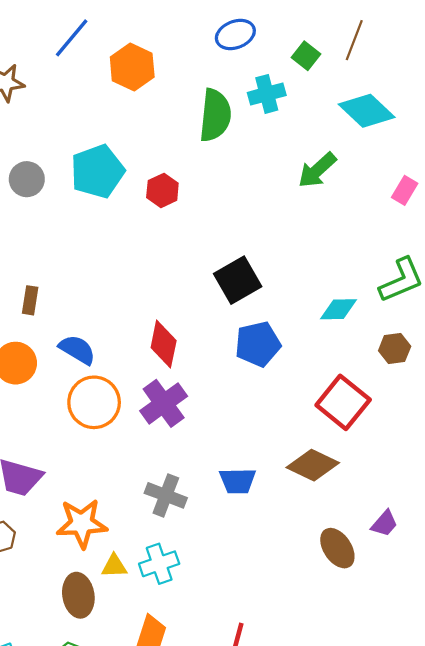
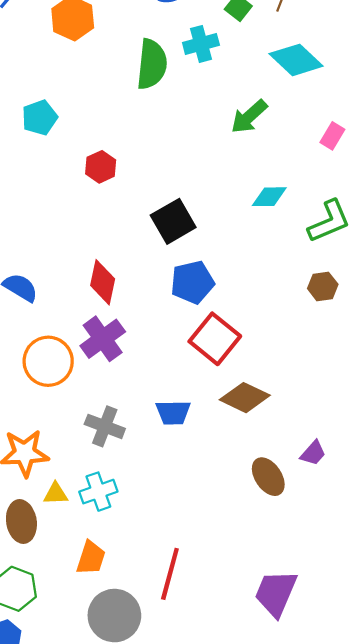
cyan pentagon: (97, 171) -> (40, 118), size x0.7
red hexagon: (162, 190) -> (101, 167), moved
cyan diamond: (339, 309) -> (269, 197), moved
orange circle: (94, 402) -> (48, 361), moved
red square: (343, 402) -> (215, 339), moved

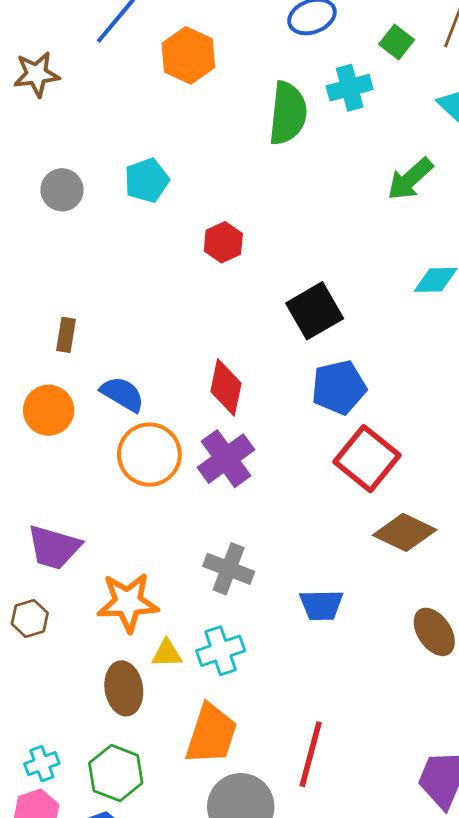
orange circle: (48, 361) -> (149, 455), moved
blue trapezoid: (173, 413) -> (321, 605), moved
orange trapezoid: (91, 558) -> (211, 734), size x1.4

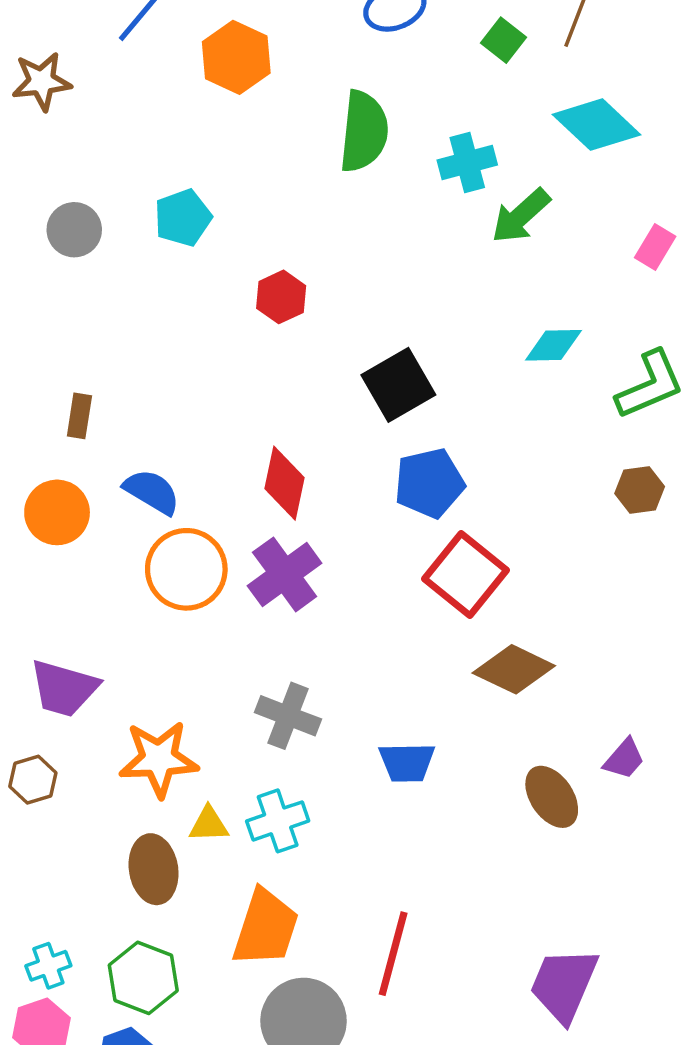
cyan cross: (350, 88) -> (467, 163), moved

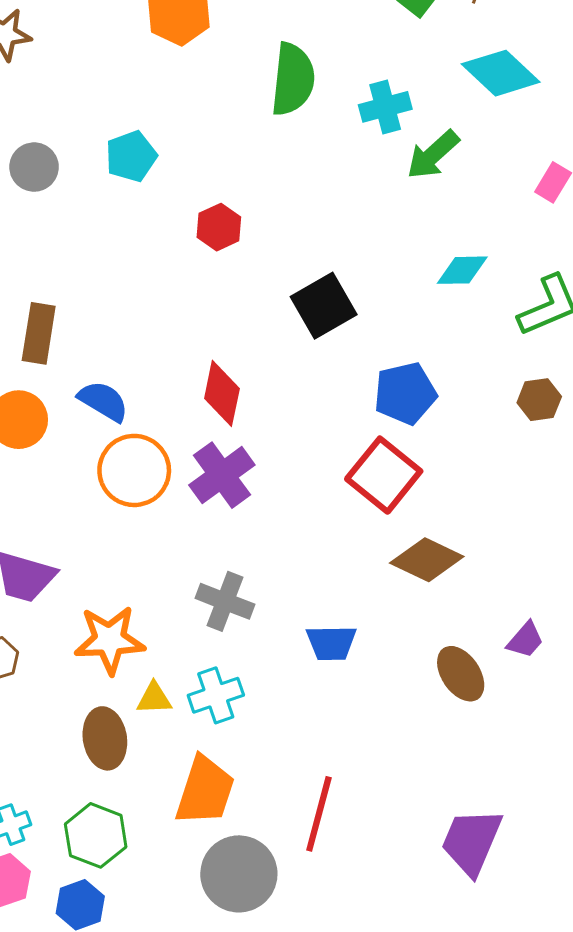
brown rectangle: (79, 416) -> (39, 333), size x1.5
blue pentagon: (429, 483) -> (405, 393), moved

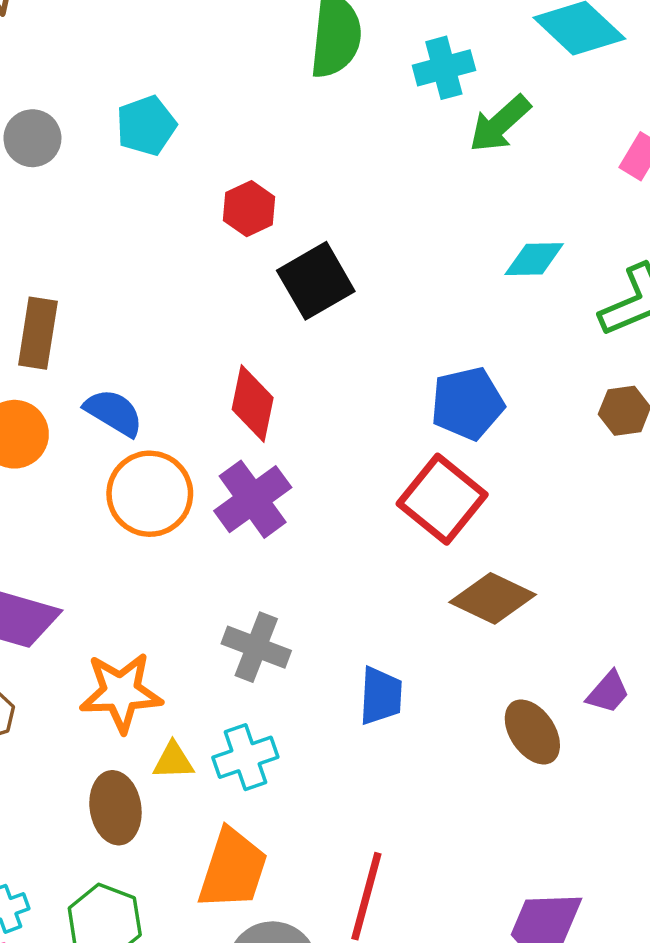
black square: (324, 306) -> (316, 281), moved
blue trapezoid: (331, 643) -> (381, 696), turned -86

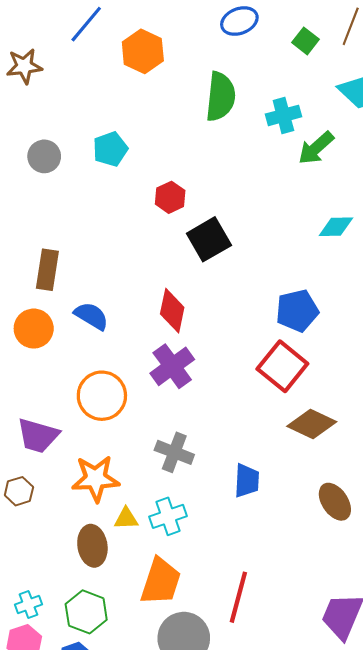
orange circle: (150, 494) -> (102, 396), moved

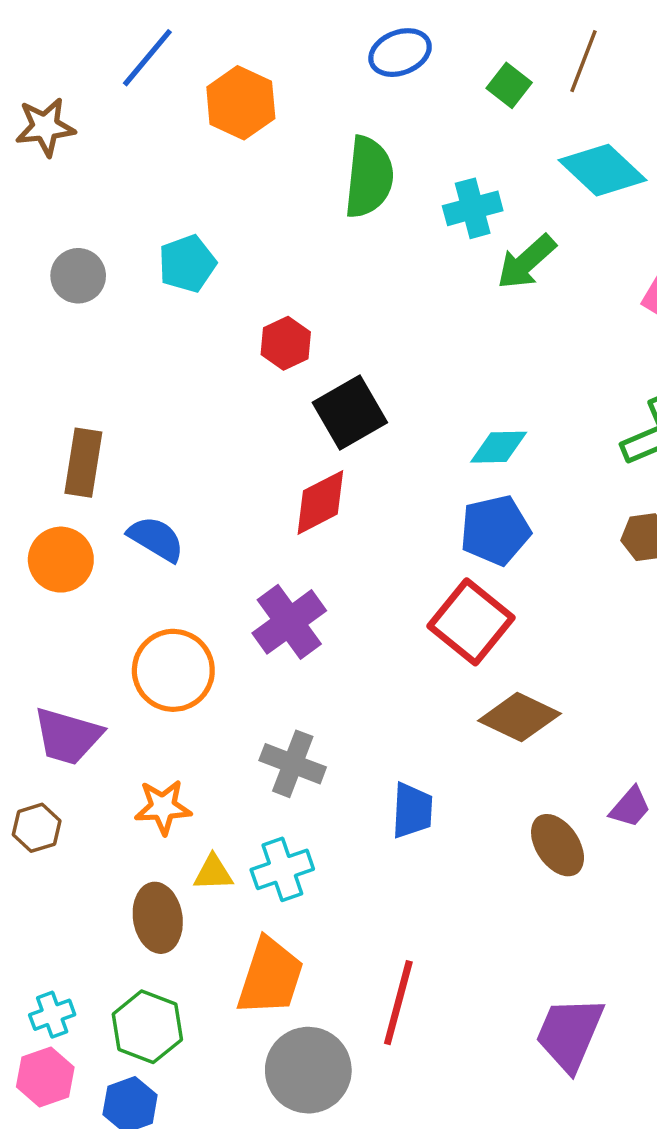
cyan diamond: (336, 227) -> (499, 447), moved
red diamond: (172, 311) -> (320, 502), moved, turned 51
orange star: (96, 479) -> (163, 807), size x0.7

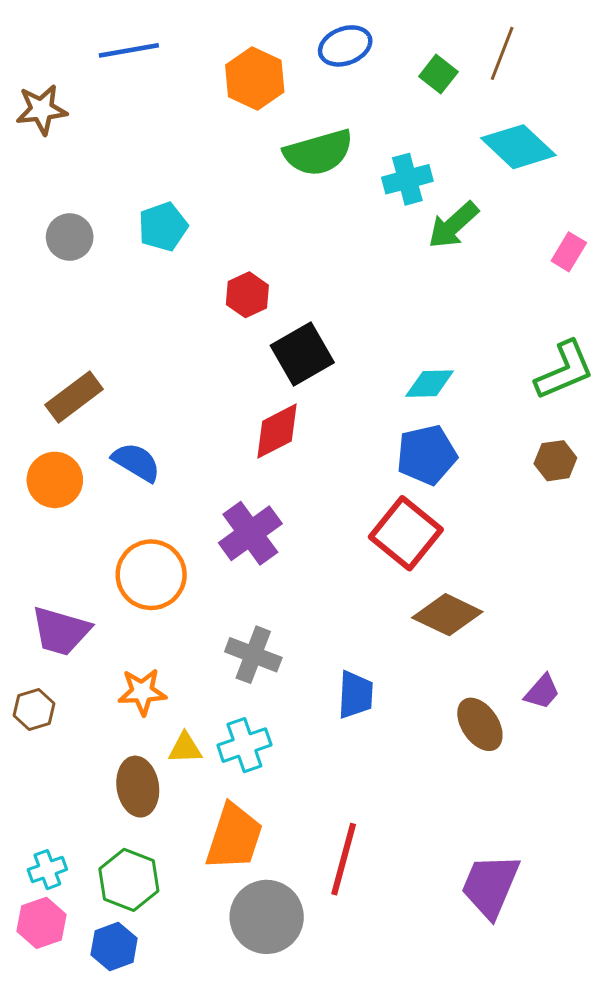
blue line: (147, 58) -> (129, 50), turned 40
orange hexagon: (241, 103) -> (255, 79), moved
green semicircle: (369, 177) -> (318, 153), turned 68
brown rectangle: (83, 463) -> (74, 397), turned 44

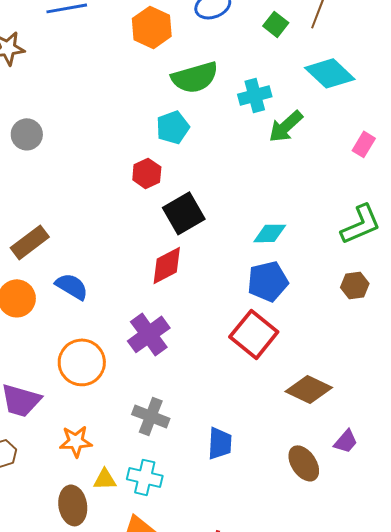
cyan pentagon: (163, 227) -> (173, 127), moved
brown diamond: (447, 615) -> (309, 389), moved
cyan cross: (244, 745) -> (145, 477), turned 32

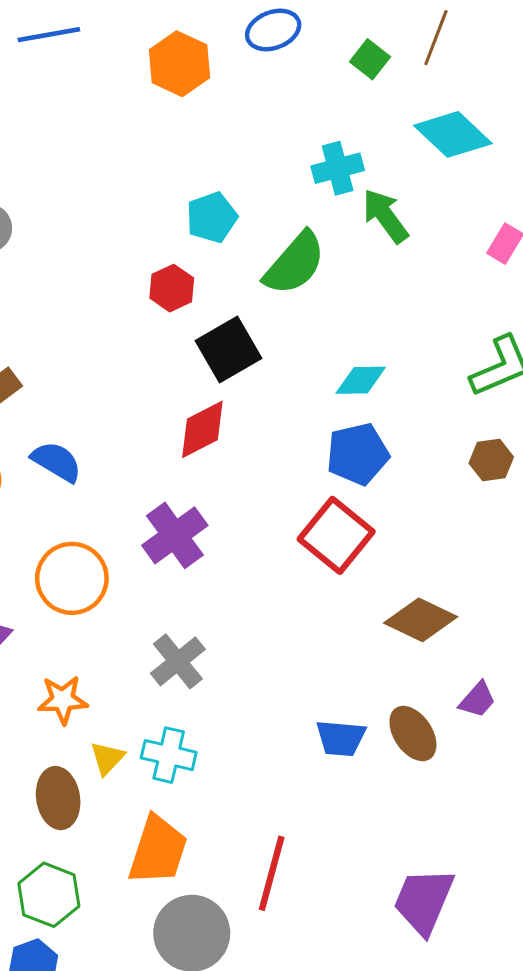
green semicircle: (195, 77) -> (295, 263), moved, turned -33
green arrow: (286, 126) -> (385, 216), turned 96
gray cross: (151, 416) -> (178, 661), turned 30
blue trapezoid: (220, 443) -> (341, 738), moved, turned 92
yellow triangle: (105, 479) -> (107, 758), turned -45

